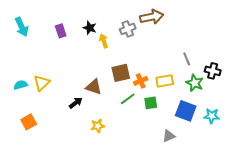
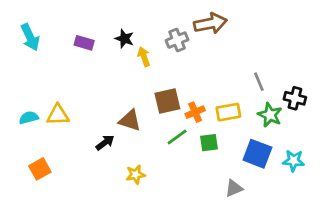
purple rectangle: (61, 31) -> (84, 43), turned -56
yellow triangle: (42, 83) -> (58, 115), turned 42

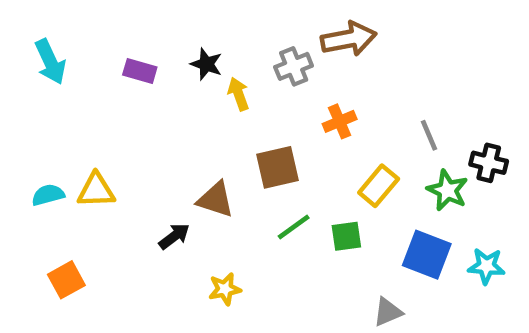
orange cross: (195, 112) -> (340, 121), moved
yellow rectangle: (228, 112) -> (379, 186), turned -40

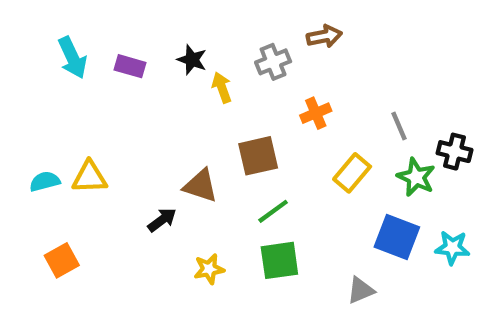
brown arrow: (349, 39) -> (324, 36), size x0.7
cyan arrow: (50, 62) -> (72, 58), moved
green square: (346, 236) -> (279, 260), moved, size x1.4

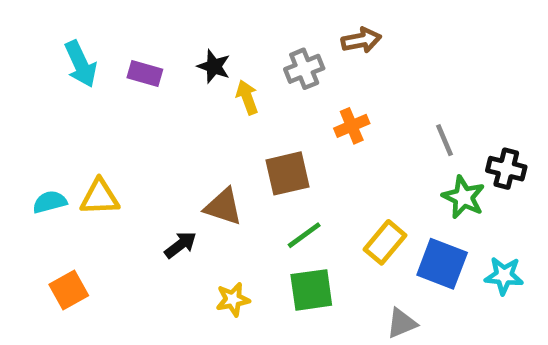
yellow rectangle: (352, 173) -> (385, 242), moved

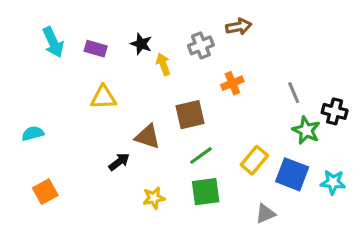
yellow triangle: (100, 197) -> (103, 97), moved

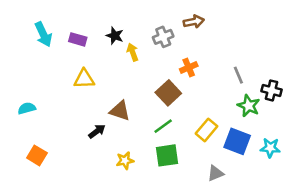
brown square: (190, 115) -> (168, 93), moved, turned -30
orange square: (45, 192) -> (37, 155), turned -30

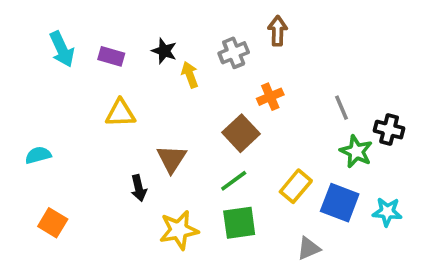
brown arrow: (194, 22) -> (278, 31), turned -78
brown triangle: (120, 111) -> (172, 159), turned 45
black arrow: (97, 131) -> (139, 188), turned 114
yellow star: (125, 161) -> (179, 230), size x1.5

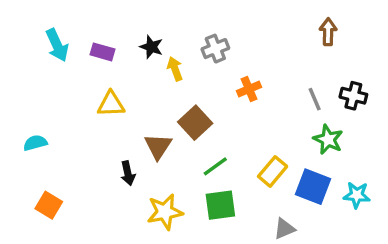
brown arrow: (278, 31) -> (328, 32), moved
black cross: (389, 130) -> (353, 96), moved
brown square: (241, 133) -> (195, 123), moved

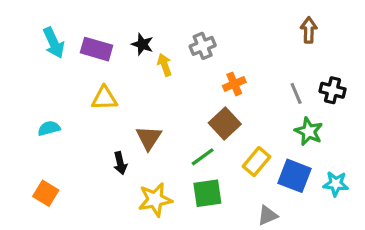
purple rectangle: (103, 52) -> (96, 49), size x1.4
brown square: (195, 123) -> (225, 124), moved
cyan semicircle: (35, 143) -> (49, 128), moved

